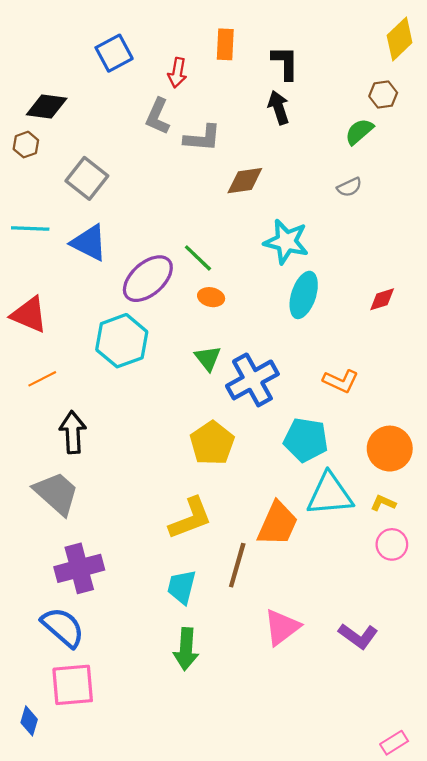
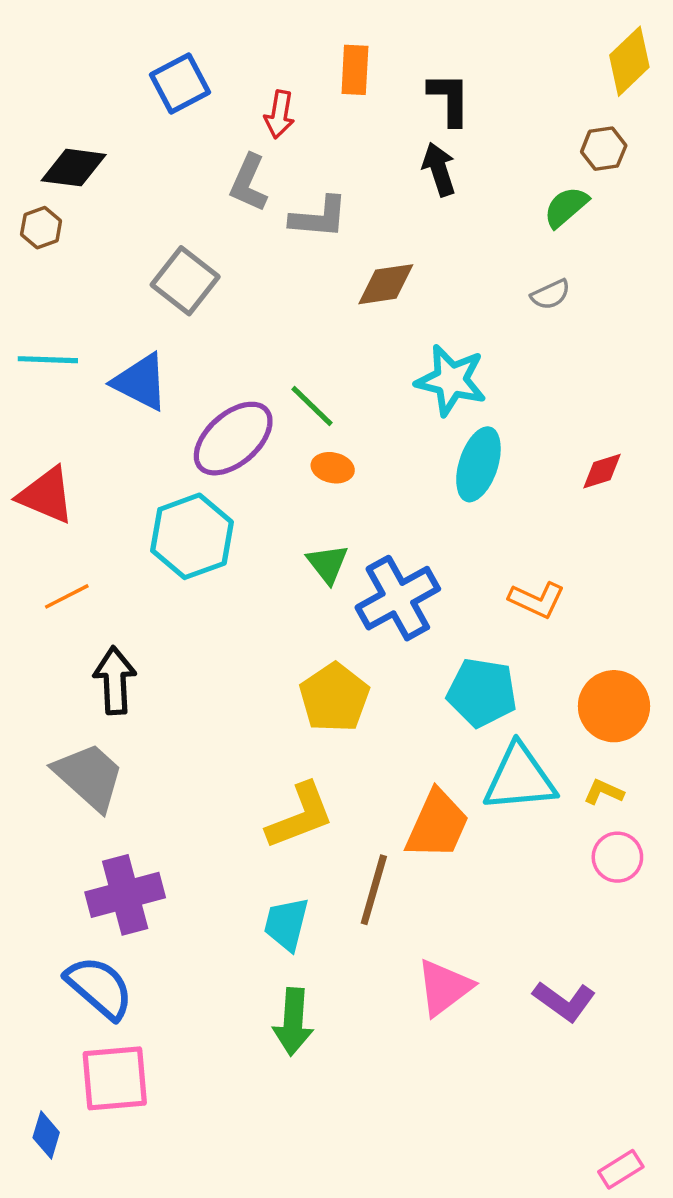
gray square: (87, 178) -> (185, 281), moved

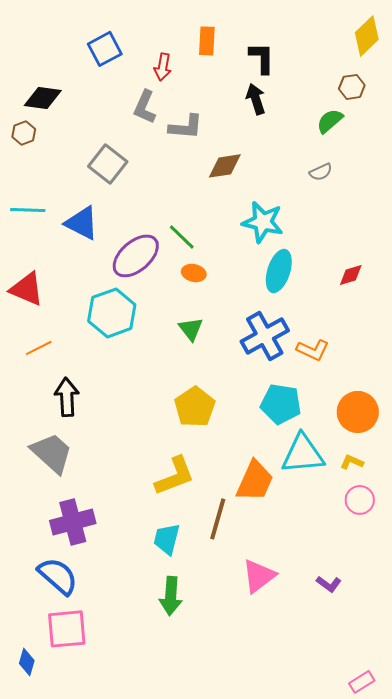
blue cross: (398, 598) -> (265, 336), moved
purple L-shape: (564, 1001) -> (329, 584), size x0.7

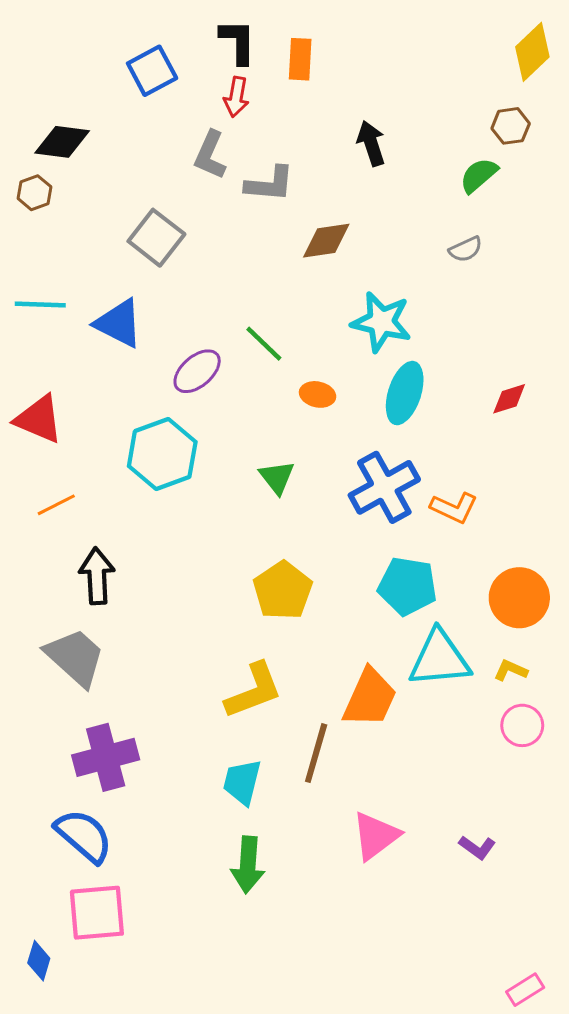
black L-shape: (262, 58) -> (238, 42), moved
purple ellipse: (136, 256) -> (197, 371), size x0.7
orange ellipse: (194, 273) -> (318, 394), moved

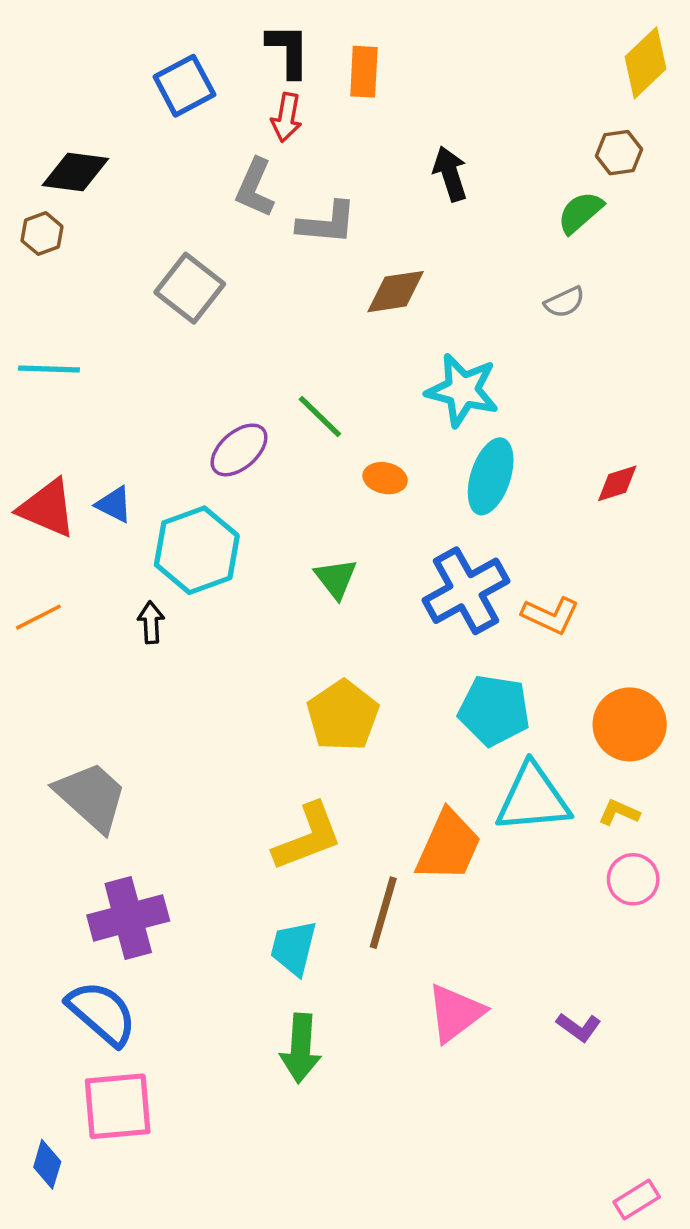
blue triangle: (119, 323) -> (114, 504), moved, size x0.6
orange line: (56, 505) -> (38, 617), moved
black arrow: (97, 576) -> (151, 622), moved, size x0.6

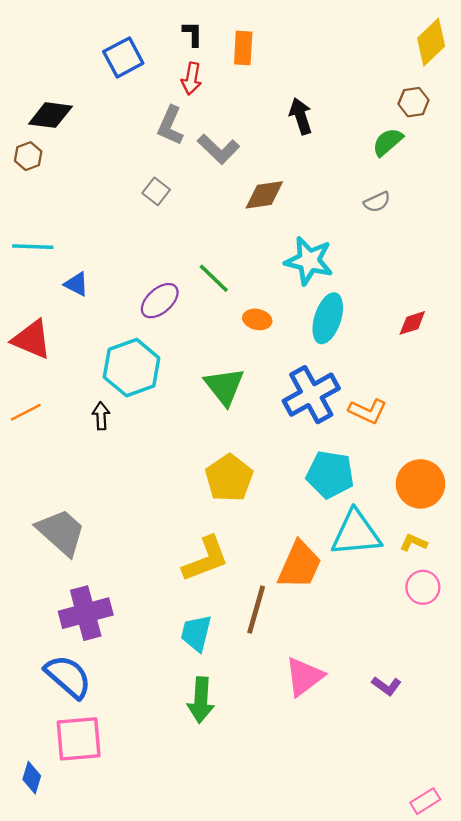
black L-shape: (288, 51) -> (193, 34), size x0.7
gray L-shape: (327, 223) -> (218, 149), turned 39
gray square: (190, 288) -> (156, 191), moved, size x0.6
blue triangle: (114, 504) -> (76, 284), moved
green triangle: (336, 578) -> (224, 386), size x1.4

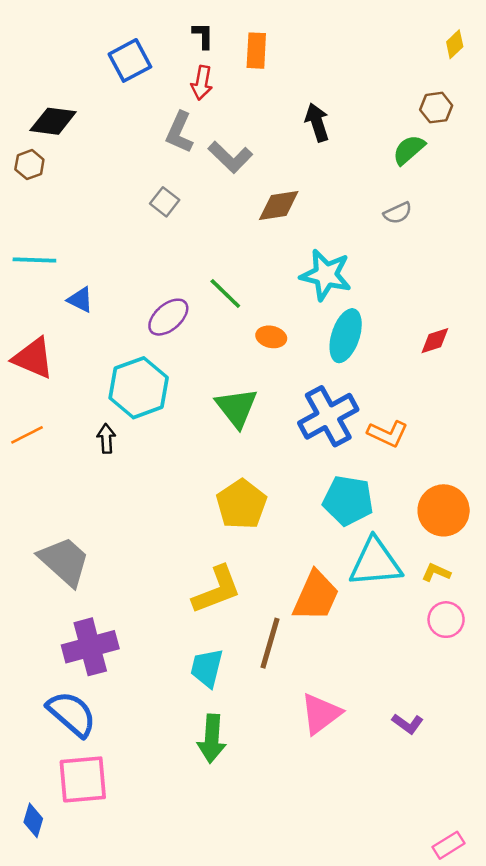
yellow diamond: (431, 42) -> (455, 44), size x0.6

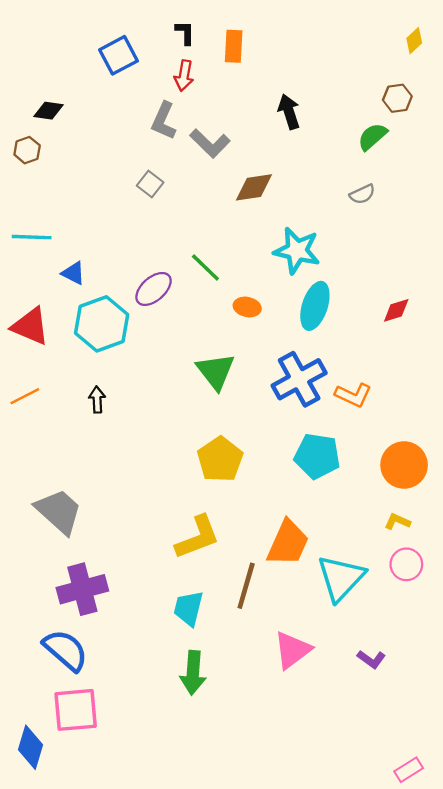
black diamond: (53, 121) -> (49, 111), size x0.7
cyan hexagon: (139, 388) -> (102, 324), moved
cyan triangle: (375, 563) -> (341, 578), moved, turned -42
blue diamond: (33, 820) -> (30, 747), size x1.4

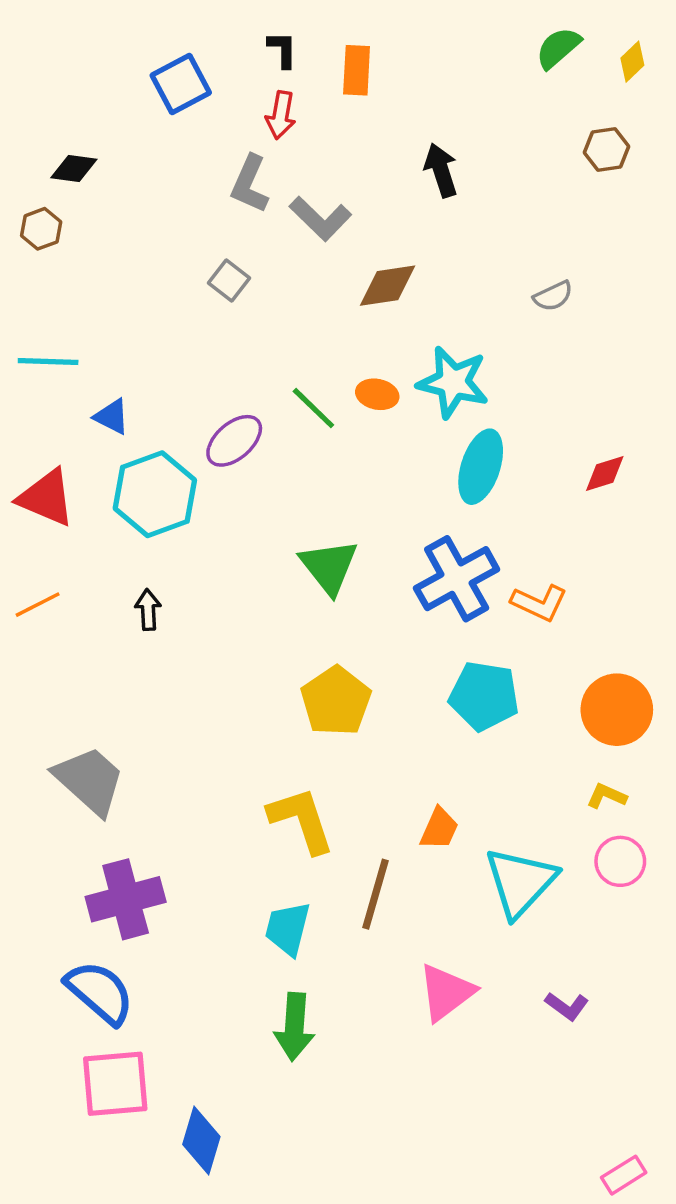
green semicircle: (372, 137) -> (558, 48), moved
orange ellipse: (247, 307) -> (377, 394), moved
yellow L-shape: (198, 537) -> (301, 820), turned -87
orange trapezoid: (288, 543) -> (439, 829), size x0.6
blue diamond: (30, 747) -> (201, 1141), moved

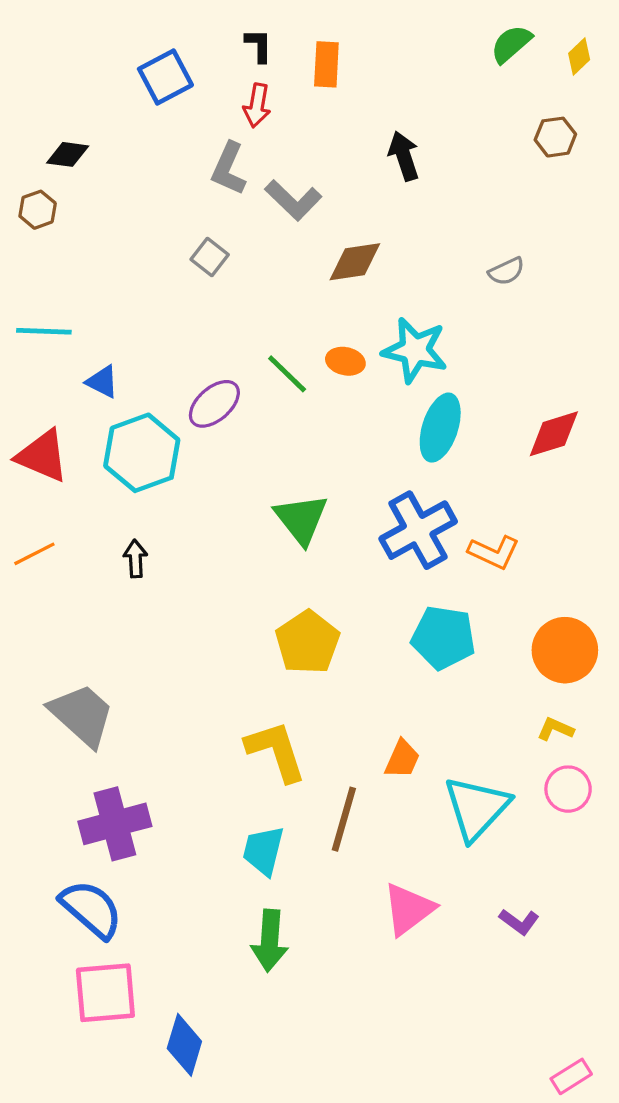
red diamond: (605, 474) -> (554, 434), size x1.4

